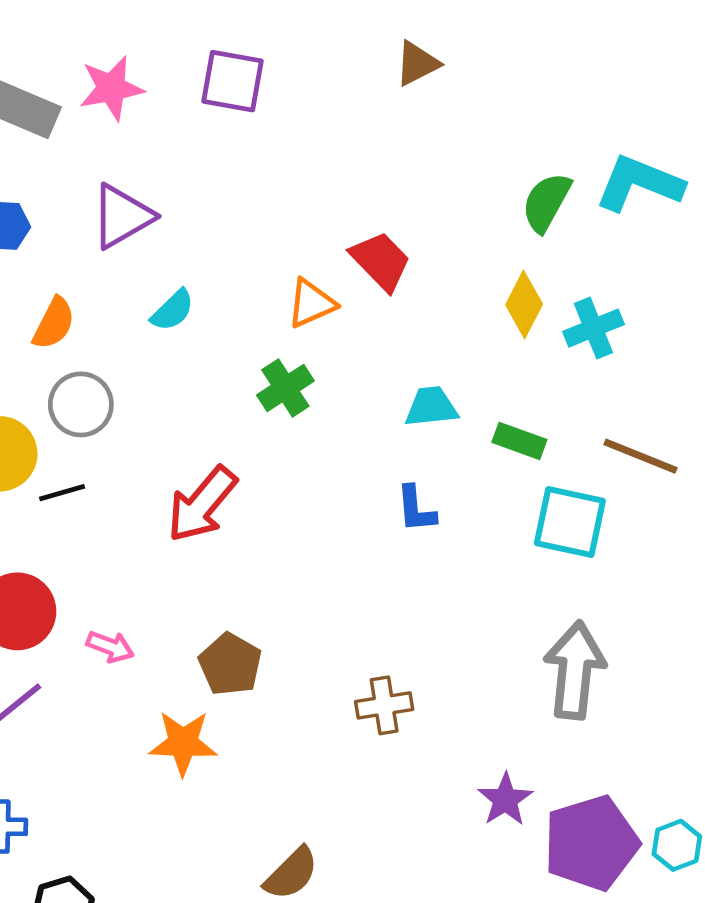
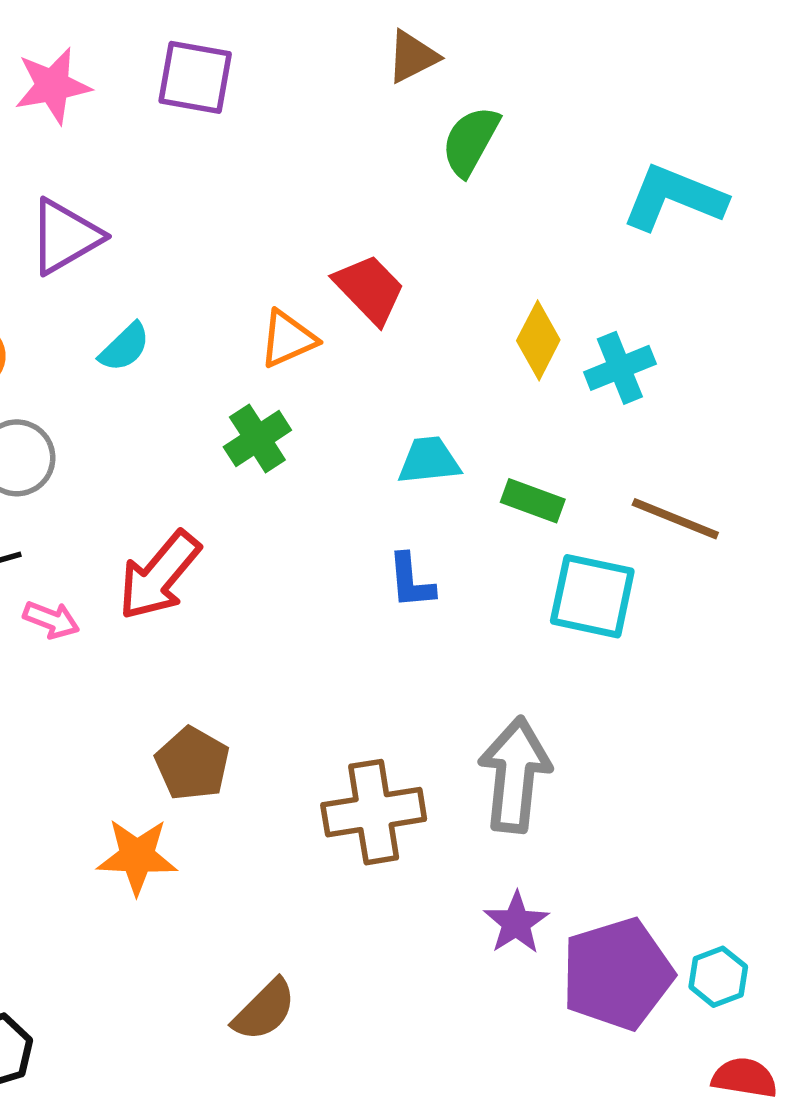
green semicircle: (546, 202) -> (471, 141), moved
pink arrow: (110, 647) -> (51, 620), moved
gray arrow: (575, 670) -> (515, 775), moved
brown cross: (384, 705) -> (374, 812), size x1.5

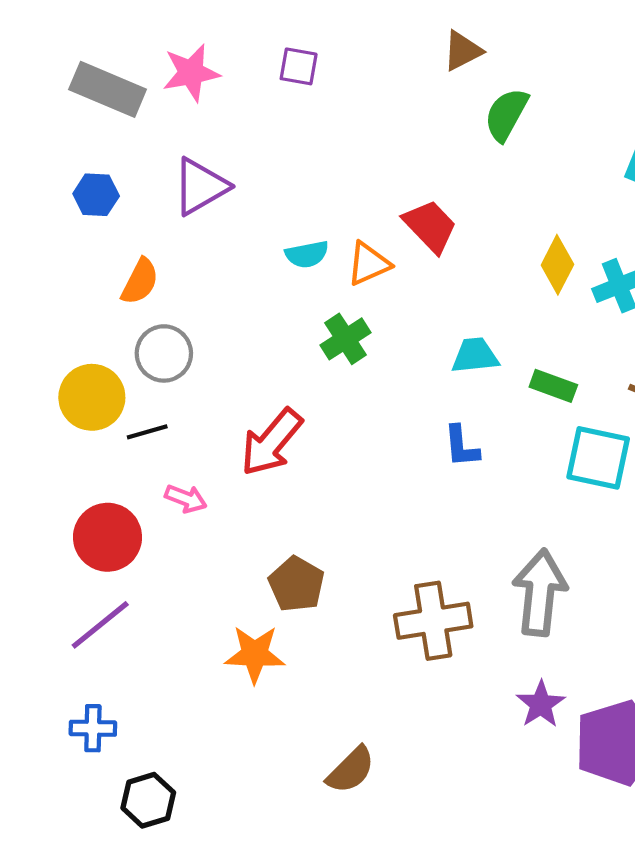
purple square: (195, 77) -> (299, 66), size x0.7
cyan semicircle: (125, 347) -> (307, 254), moved, turned 33
pink arrow: (51, 620) -> (186, 499), moved

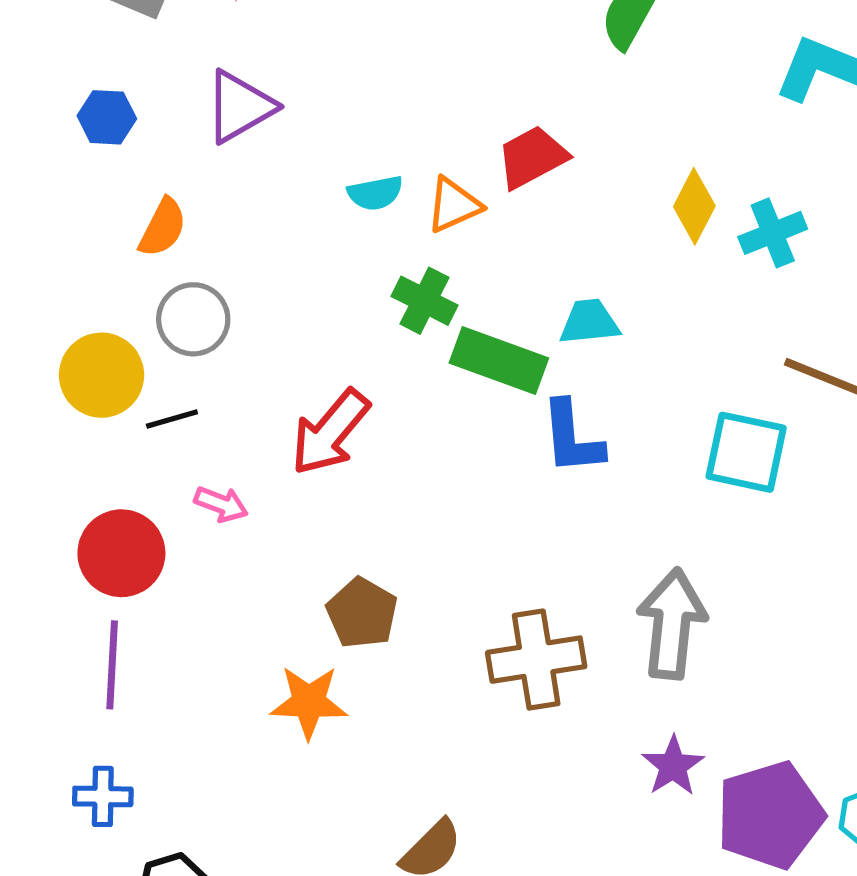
red trapezoid: (430, 226) -> (532, 157), turned -74
green cross: (346, 339) -> (424, 301), turned -30
green rectangle: (553, 386) -> (499, 361), moved, size x1.6
blue L-shape: (461, 446) -> (572, 438), size x1.4
purple line: (100, 625) -> (112, 665), turned -48

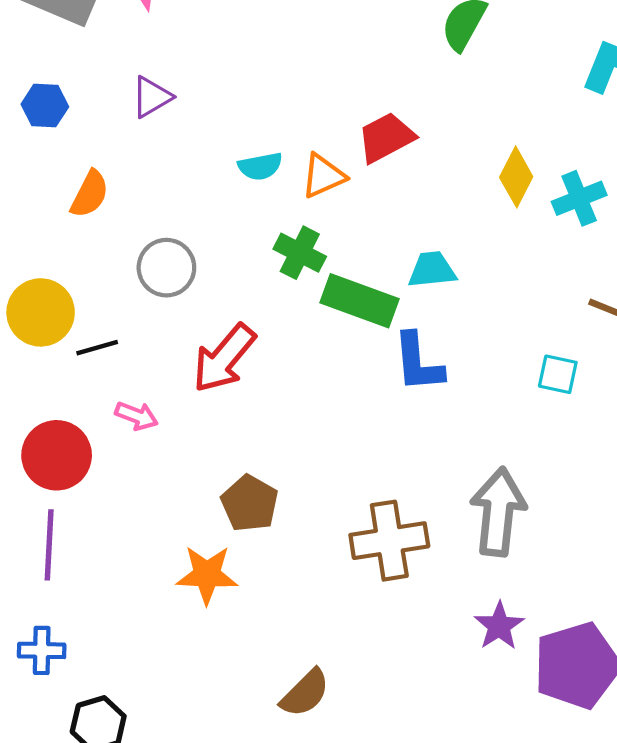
purple triangle: (240, 107) -> (152, 97), size x0.7
gray circle: (193, 319) -> (166, 268), moved
cyan square: (746, 452) -> (558, 374), size x0.6

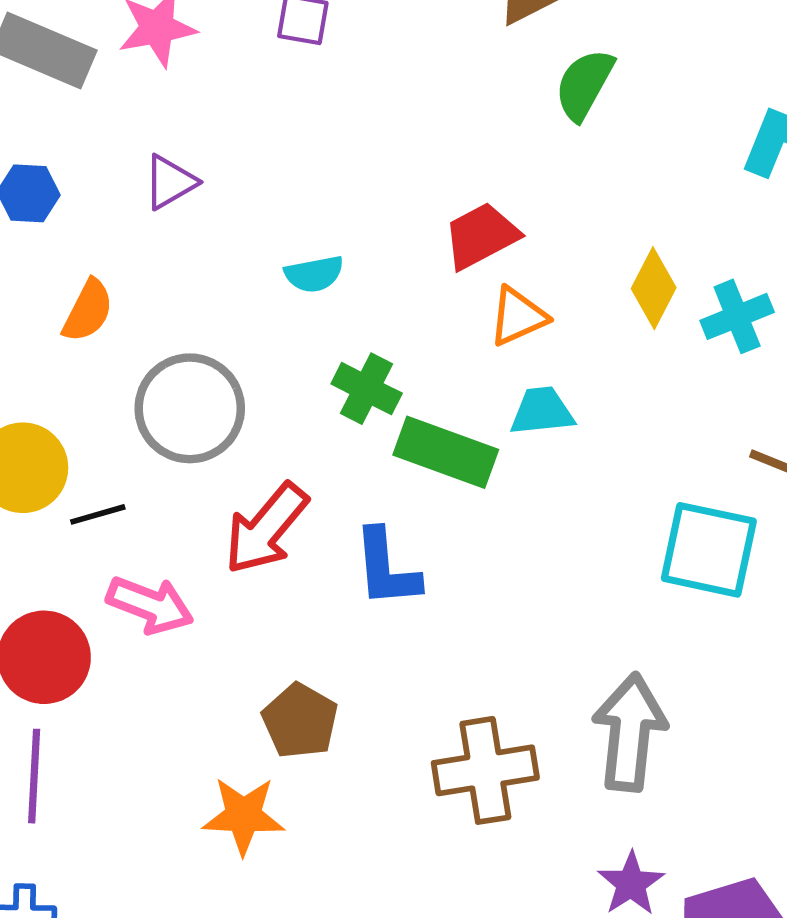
orange triangle: (323, 176) -> (518, 316), moved
gray circle: (166, 268) -> (190, 408), size x1.4
blue L-shape: (418, 363) -> (386, 568), moved
cyan square: (558, 374) -> (709, 550), size x1.8
pink arrow: (137, 416) -> (150, 605), size x1.5

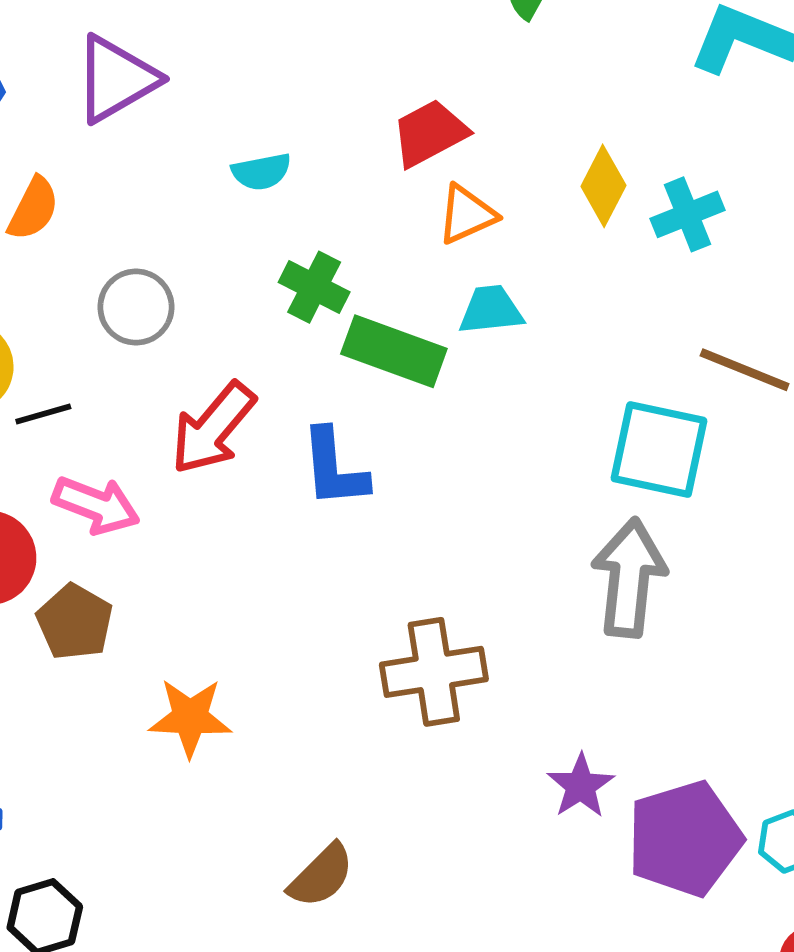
purple triangle: (170, 182) -> (116, 79), size x1.6
gray circle: (190, 408) -> (136, 307), size x0.7
brown pentagon: (300, 721) -> (75, 622), moved
gray arrow: (630, 732) -> (629, 578), moved

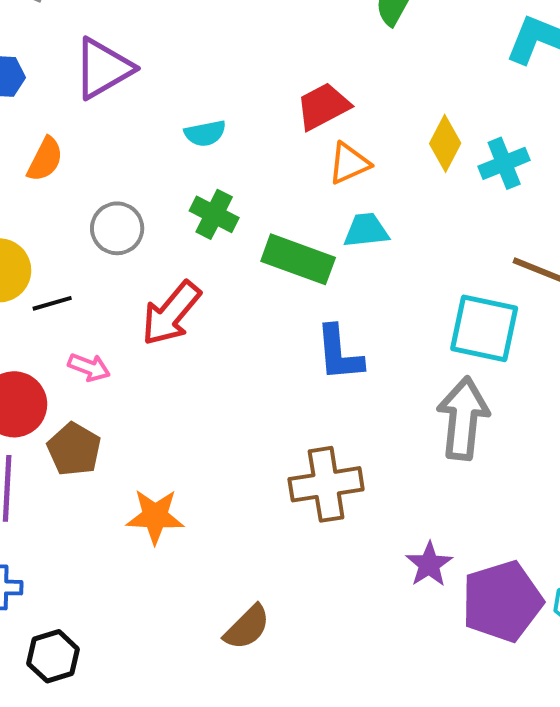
green cross: (314, 287) -> (214, 214), moved
blue L-shape: (334, 468) -> (339, 353), moved
pink arrow: (96, 505) -> (89, 367), size x0.7

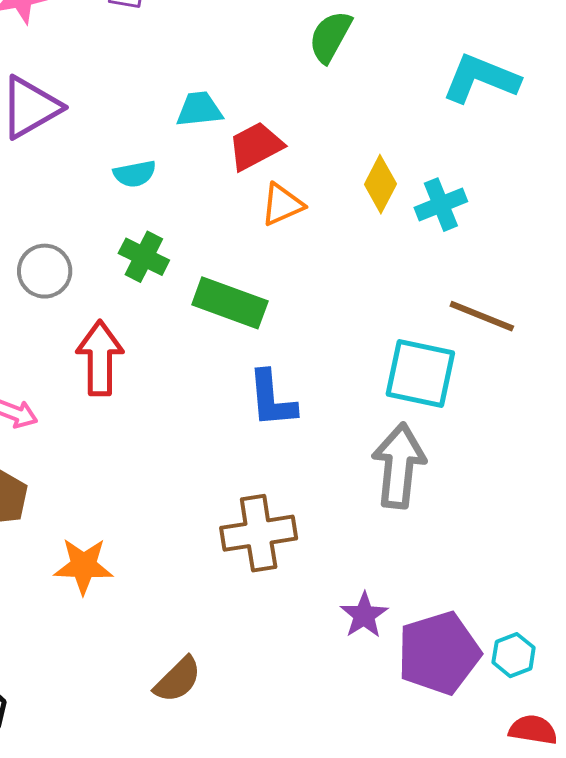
cyan trapezoid: (366, 230) -> (199, 109), moved
red arrow: (171, 313) -> (100, 358), turned 140

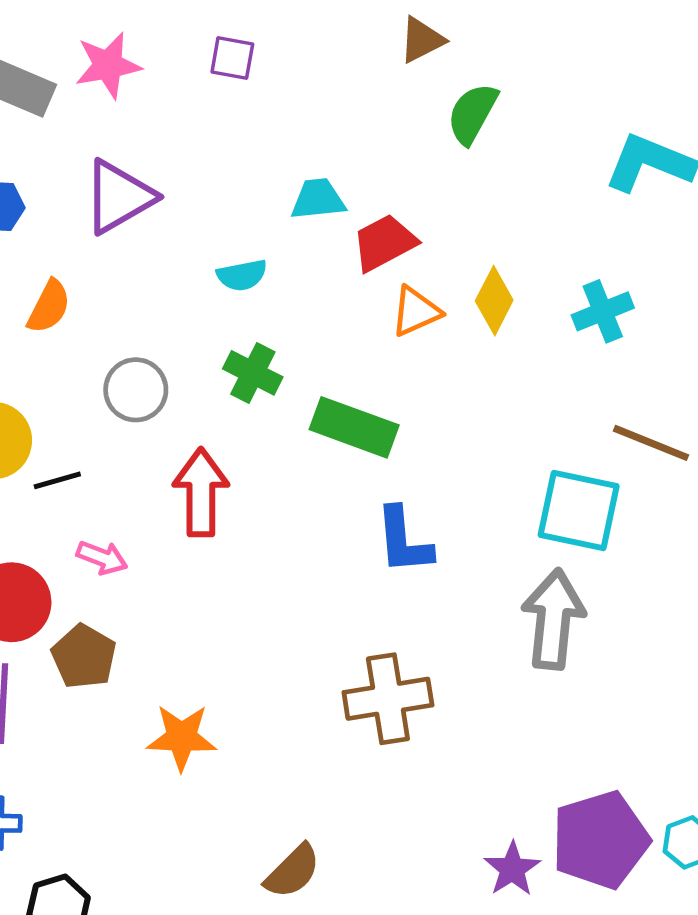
yellow diamond: (380, 184) -> (494, 301), moved
purple star: (364, 615) -> (512, 869), moved

